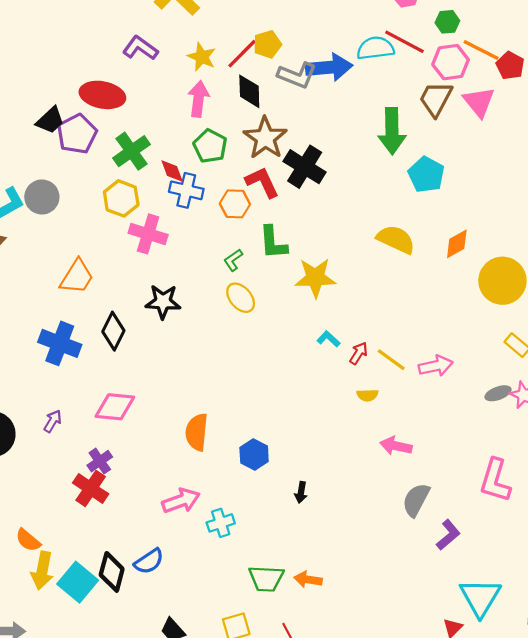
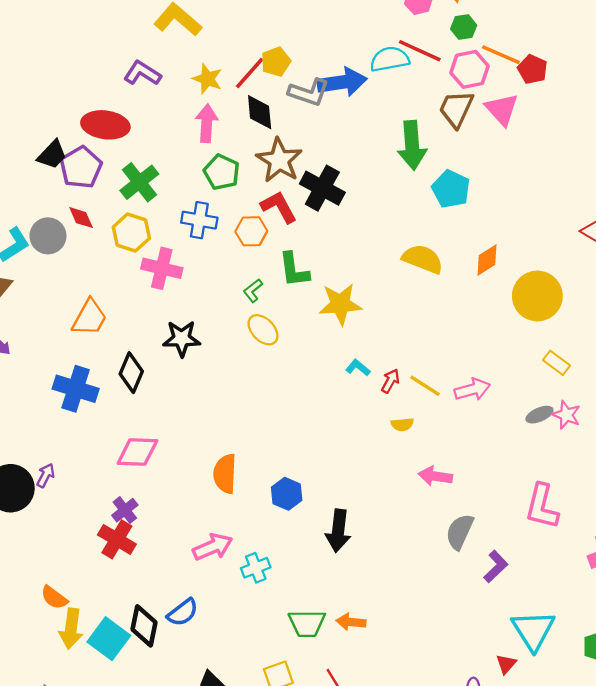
red diamond: (172, 171) -> (81, 218), moved
purple arrow: (53, 421) -> (46, 475), moved
black arrow: (301, 492) -> (338, 531), size x1.8

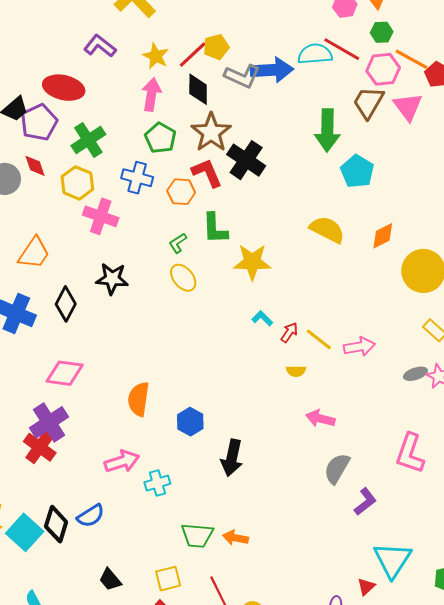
purple cross: (125, 510) -> (49, 422), size x1.6

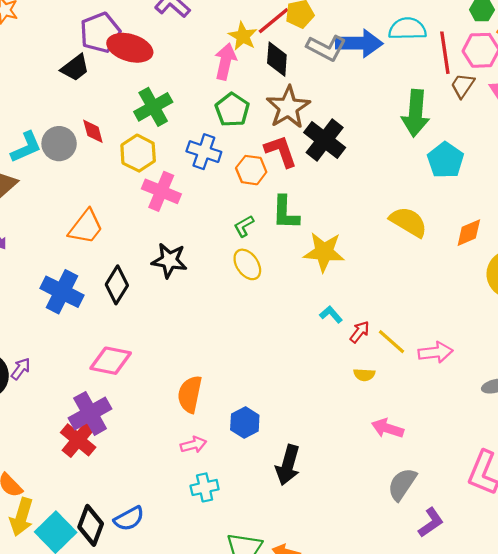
red line: (342, 49) -> (445, 53), moved, turned 48
yellow star: (156, 56) -> (243, 36), moved
brown trapezoid: (368, 102) -> (463, 86), size x0.7
purple pentagon: (39, 122) -> (100, 33), moved
pink arrow: (122, 461) -> (193, 445), moved, size x0.7

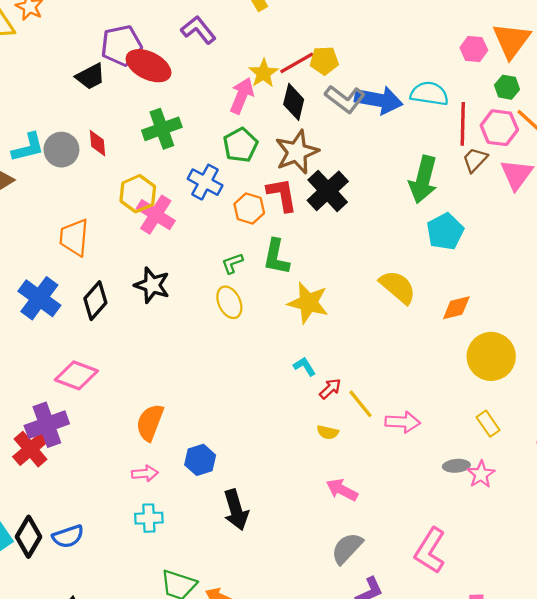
yellow hexagon: (138, 153) -> (138, 194), moved
orange trapezoid: (86, 227) -> (74, 237), turned 138
black arrow: (288, 465) -> (236, 510), turned -42

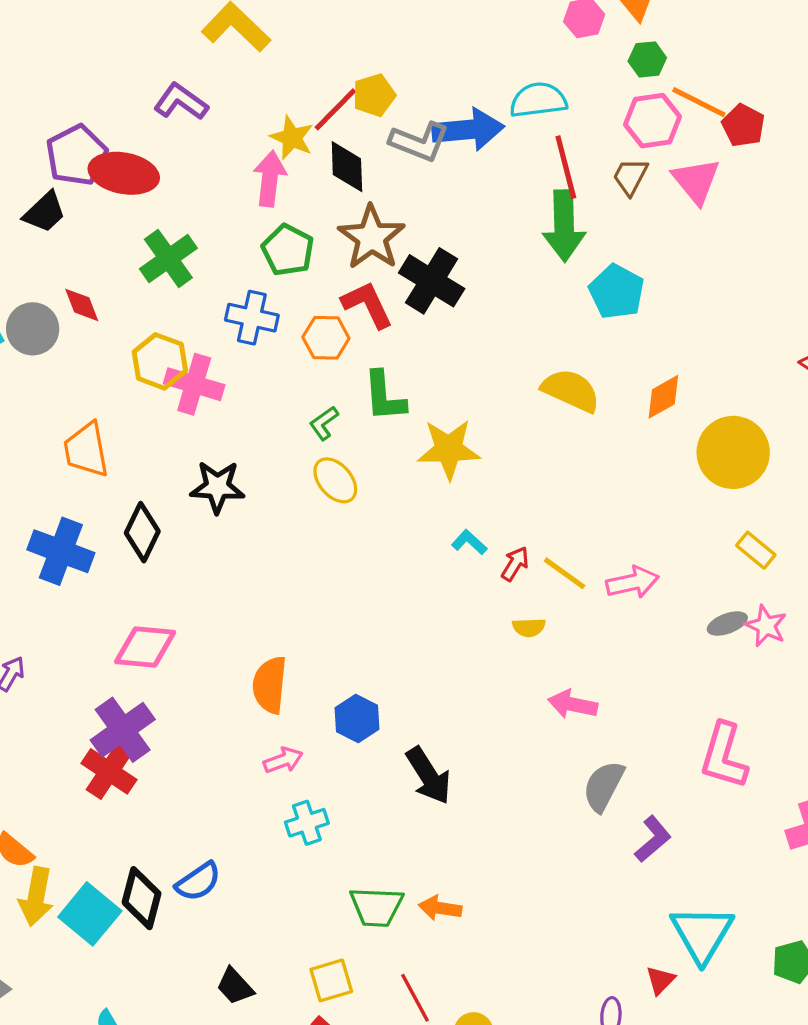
red line: (463, 124) -> (566, 167), moved

